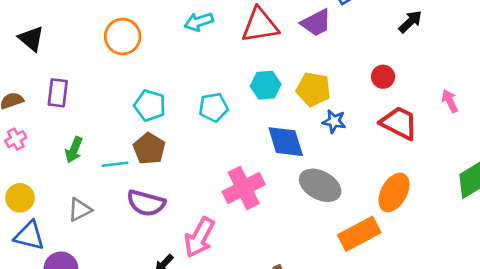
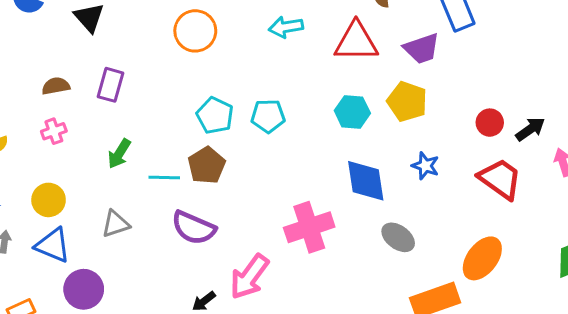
black arrow: (410, 22) -> (530, 129), moved
yellow pentagon: (313, 89) -> (407, 102), moved
cyan pentagon: (213, 107) -> (268, 116), moved
gray ellipse: (320, 185) -> (398, 237), size x0.7

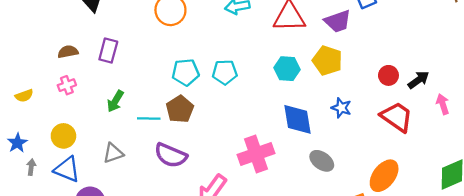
cyan pentagon: (215, 115) -> (186, 72), turned -30

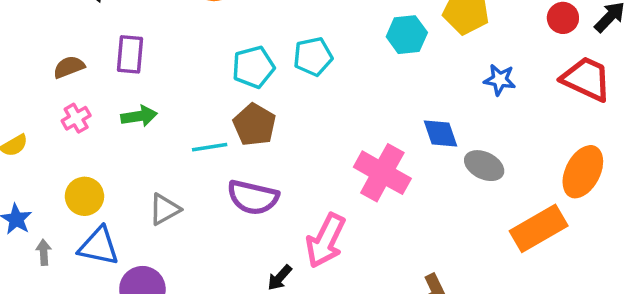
green arrow: (115, 101) -> (139, 116), moved, turned -120
blue diamond: (297, 119) -> (440, 134), moved, size x0.7
pink cross: (256, 154) -> (382, 173), turned -32

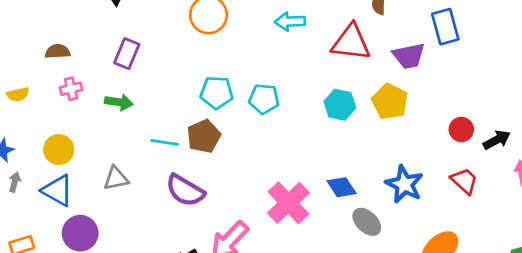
brown semicircle: (69, 67) -> (58, 51), moved
red trapezoid: (586, 79) -> (464, 181), size x0.7
blue star: (500, 80) -> (404, 184), moved, size x1.5
blue diamond: (440, 134) -> (342, 187), turned -32

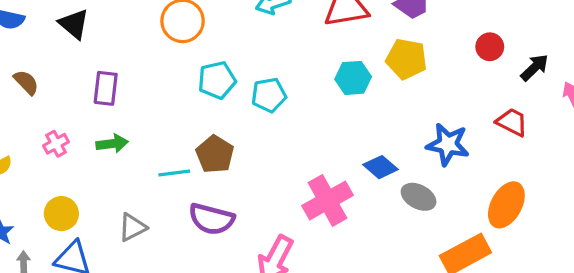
brown semicircle: (58, 51) -> (26, 82), moved, turned 65
cyan pentagon: (217, 93) -> (217, 80), moved
red circle: (461, 129) -> (490, 47), moved
pink cross: (288, 203) -> (328, 200), turned 30

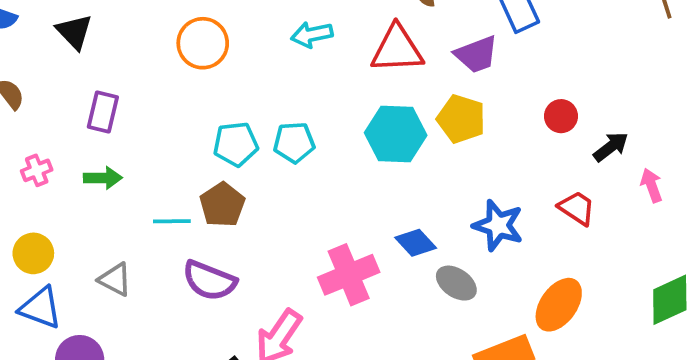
cyan hexagon: (353, 78) -> (396, 134), size x1.4
cyan pentagon: (217, 80) -> (236, 144), moved
gray triangle: (132, 227) -> (115, 279), turned 48

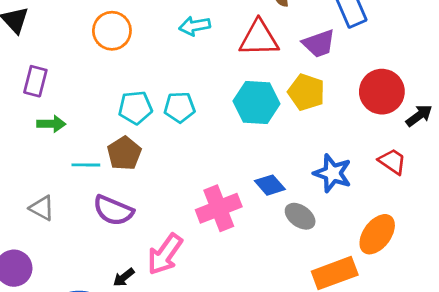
red circle: (561, 116) -> (382, 92), size x1.8
green arrow: (103, 178) -> (51, 124), moved

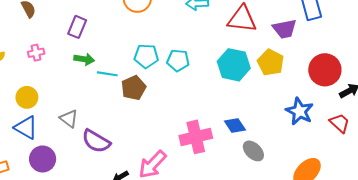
red trapezoid: (392, 161) -> (340, 123), moved
cyan line: (86, 165) -> (107, 74), moved
blue star: (333, 173) -> (299, 111), moved
purple semicircle: (113, 210) -> (96, 141), moved

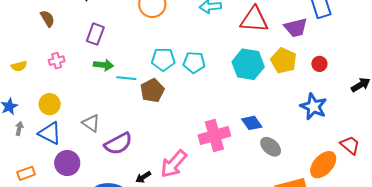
red circle: (325, 70) -> (319, 64), moved, size x0.5
red trapezoid: (340, 123) -> (350, 145), moved
purple semicircle: (96, 141) -> (118, 144), turned -56

